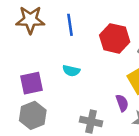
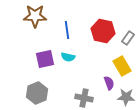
blue line: (70, 25) -> (67, 30), moved
purple square: (32, 83) -> (45, 59), moved

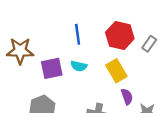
brown star: (35, 16) -> (20, 51), moved
yellow rectangle: (122, 66) -> (116, 71), moved

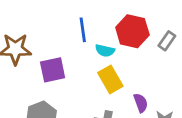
cyan semicircle: (79, 66) -> (105, 50), moved
yellow rectangle: (116, 71) -> (110, 79), moved

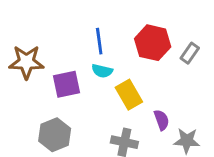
cyan semicircle: (105, 50) -> (102, 71), moved

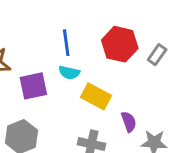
yellow rectangle: (129, 95) -> (96, 96), turned -32

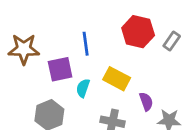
blue line: (66, 43) -> (86, 44), moved
cyan semicircle: (69, 73) -> (83, 88), moved, turned 96

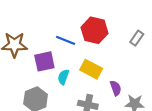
red hexagon: (138, 32) -> (95, 30), moved
blue line: (86, 44) -> (66, 40), turned -60

